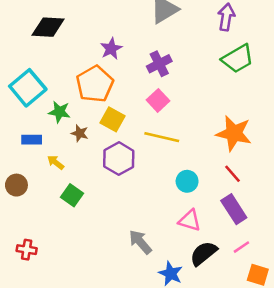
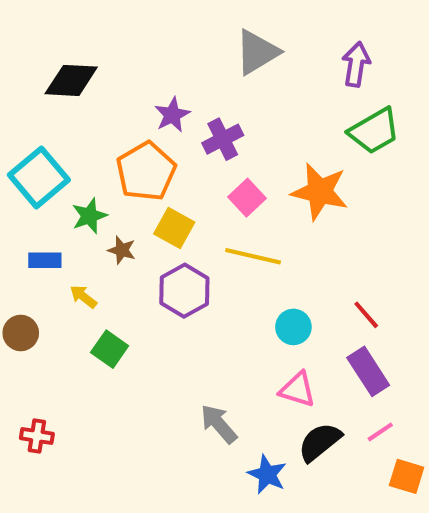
purple cross: (159, 64) -> (223, 139), moved
green star: (59, 112) -> (89, 216), turned -30
orange star: (234, 133) -> (320, 192), moved

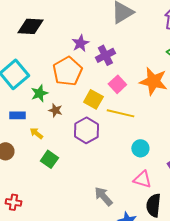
yellow square: (174, 228) -> (93, 99), moved
black semicircle: (320, 442) -> (153, 205), turned -45

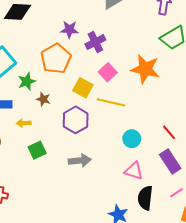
purple star: (80, 43) -> (69, 30), turned 30
yellow arrow: (36, 133) -> (24, 123), turned -40
green square: (49, 159) -> (37, 150), turned 30
gray arrow: (103, 196) -> (80, 161), moved, turned 125

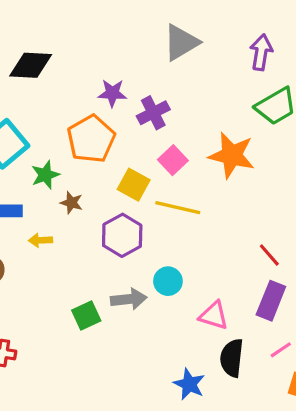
cyan circle: (132, 139) -> (168, 281), moved
green square: (37, 150) -> (86, 315), moved
purple rectangle: (170, 162) -> (271, 301), turned 55

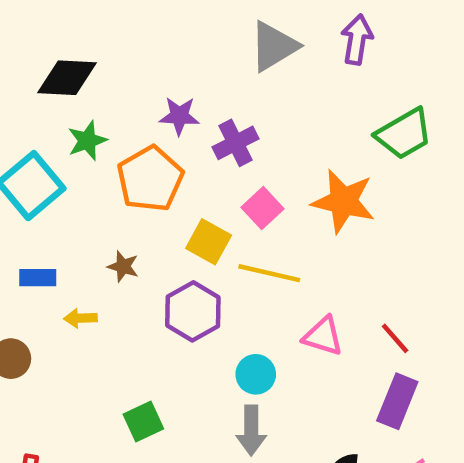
purple arrow: (261, 52) -> (357, 40), moved
green star: (45, 175) -> (87, 141), moved
gray arrow: (129, 299) -> (251, 430), moved, turned 96
pink triangle: (214, 315) -> (323, 336), moved

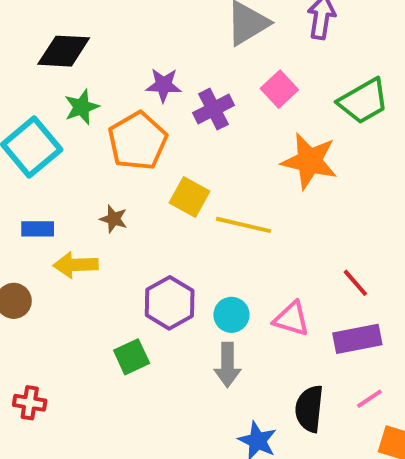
pink square: (262, 208) -> (279, 89), moved
purple hexagon: (193, 311) -> (170, 303), moved
yellow arrow: (80, 318) -> (76, 265), size x1.5
pink triangle: (323, 336) -> (291, 319), moved
purple rectangle: (397, 401) -> (357, 339), turned 57

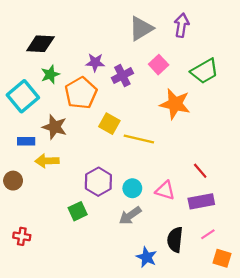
brown star: (114, 219) -> (55, 127), moved, size x1.6
gray arrow: (227, 365) -> (130, 216), turned 55

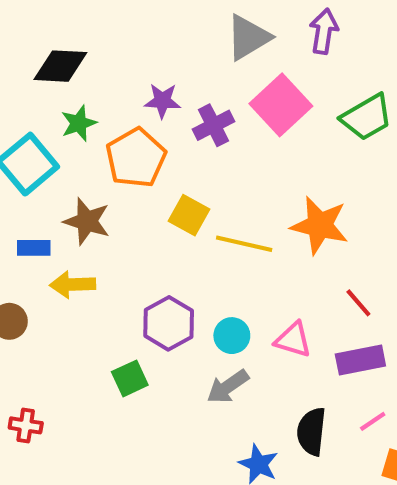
pink square: (159, 65) -> (281, 105), size x1.6
orange star: (175, 104) -> (320, 225), moved

